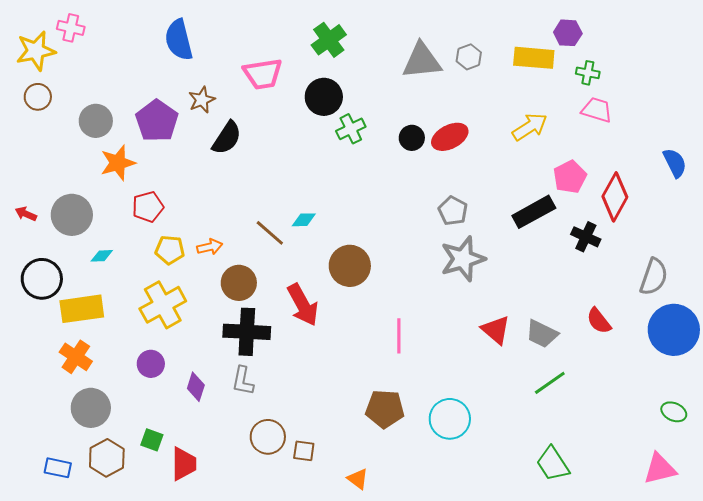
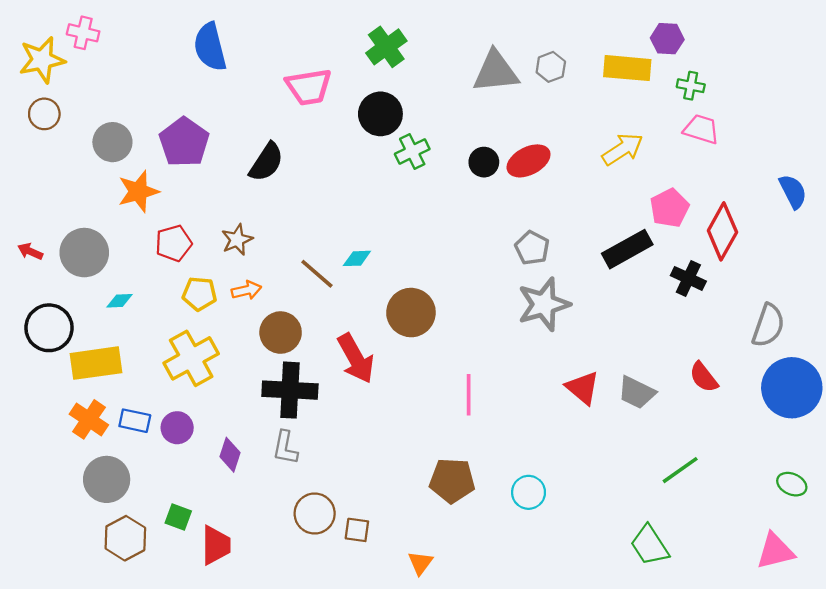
brown star: (202, 100) -> (237, 240), moved
green line: (550, 383) -> (680, 470), moved
cyan circle: (450, 419) -> (529, 492), size x0.7
blue rectangle: (58, 468) -> (135, 421), moved
orange triangle: (358, 479) -> (420, 563), turned 30

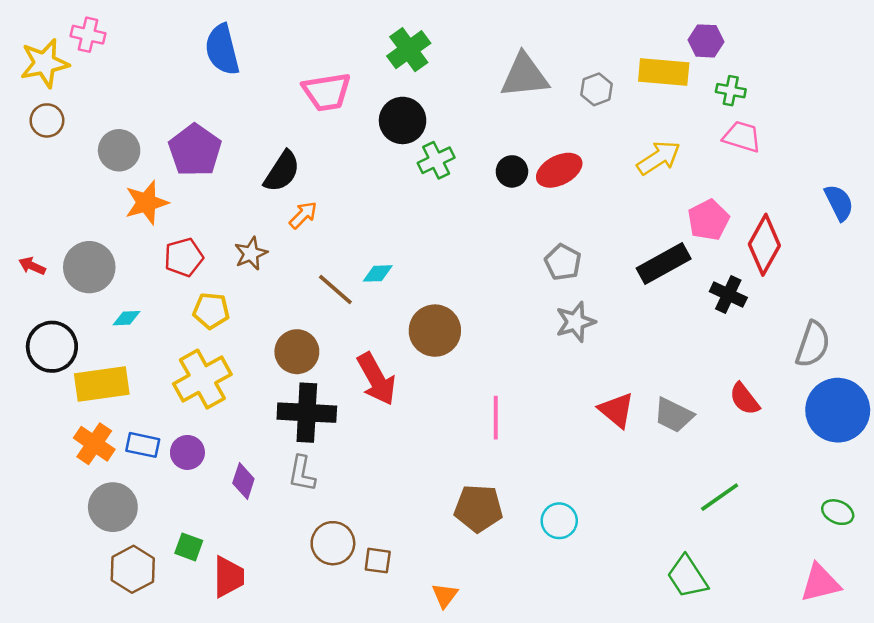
gray hexagon: (551, 67) -> (597, 89), moved
orange arrow: (246, 290) -> (303, 215), moved, turned -32
gray star: (544, 304) -> (575, 322), size x0.7

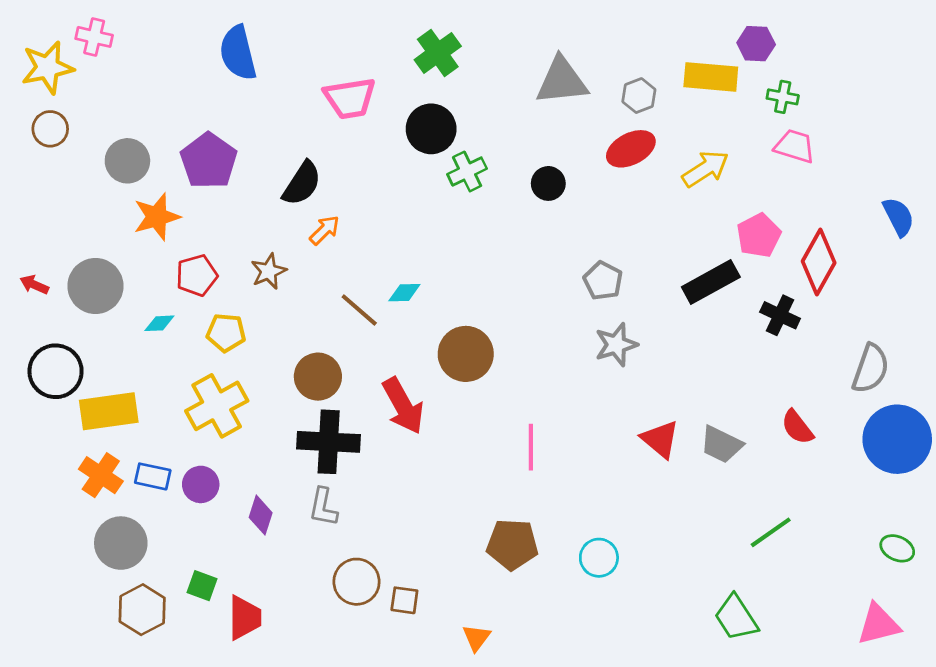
red ellipse: (559, 170) -> (631, 149), moved
cyan diamond: (127, 318) -> (159, 323), moved

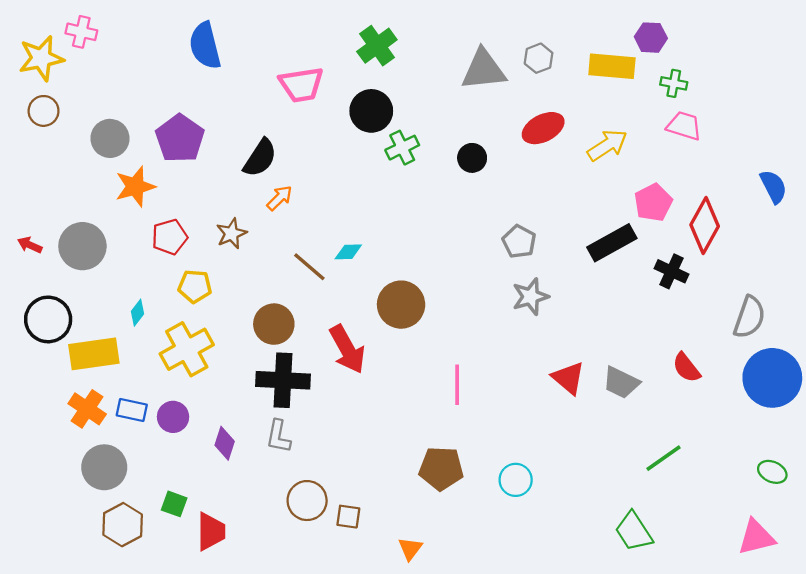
gray hexagon: (639, 96) -> (539, 58), moved
cyan diamond: (159, 323) -> (137, 313), moved, turned -50

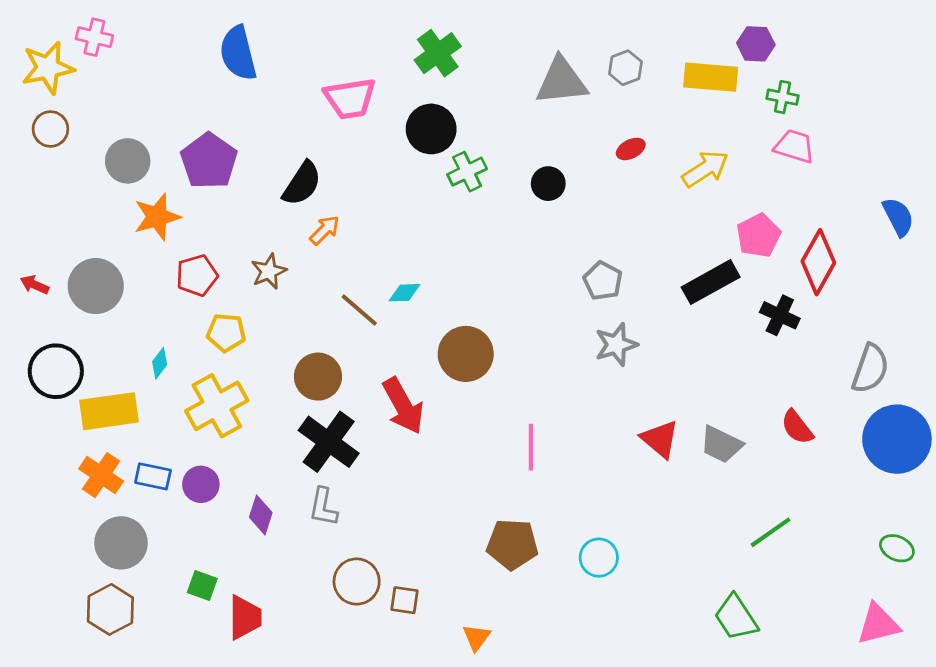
red ellipse: (543, 128) -> (631, 149), size x0.6
black cross: (283, 380) -> (329, 442), turned 33
brown hexagon: (123, 525) -> (110, 609), moved

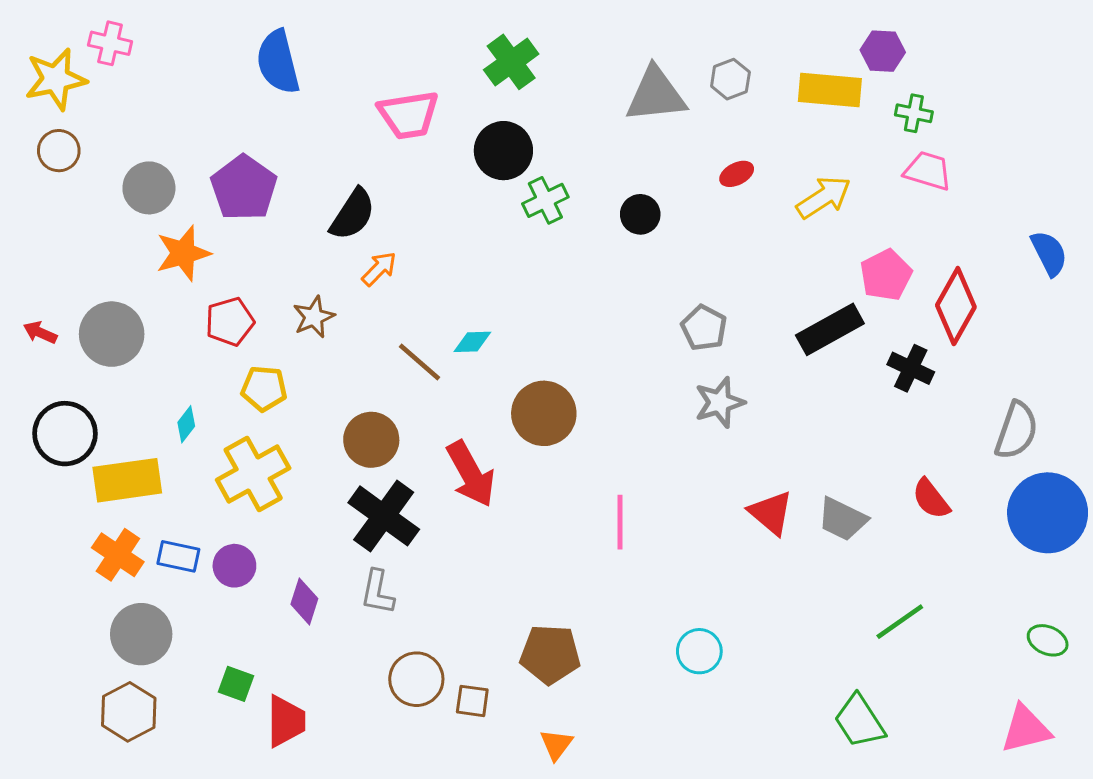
brown pentagon: (512, 544) -> (550, 654), moved

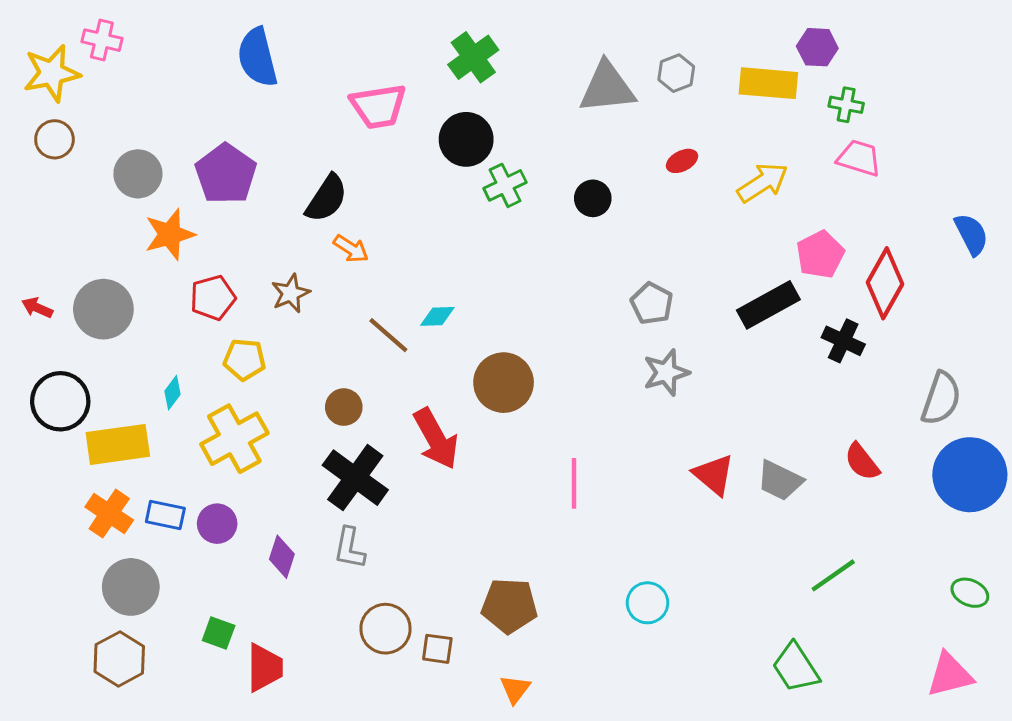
orange arrow: (379, 269) -> (351, 249), turned 78
brown circle: (371, 440) -> (344, 407), size x0.7

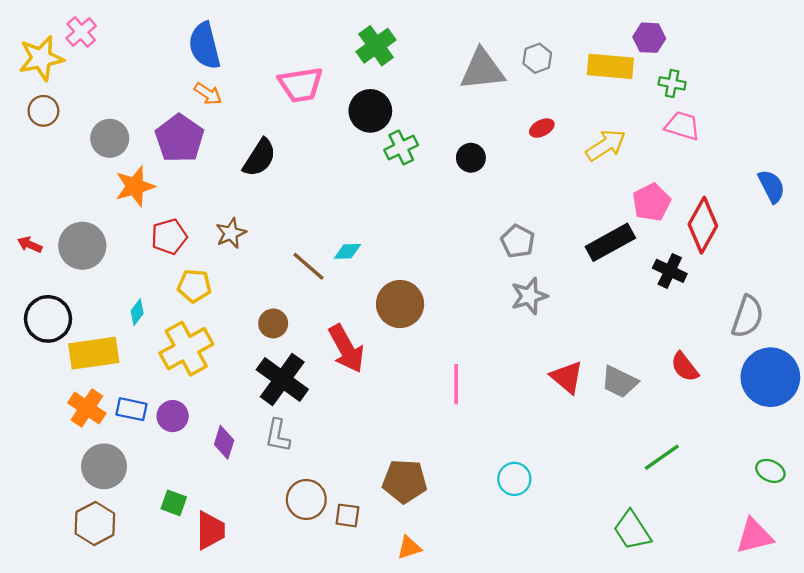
pink cross: (102, 40) -> (81, 32), turned 36
orange arrow: (351, 249) -> (208, 94), moved
orange triangle: (515, 689) -> (409, 547), turned 35

